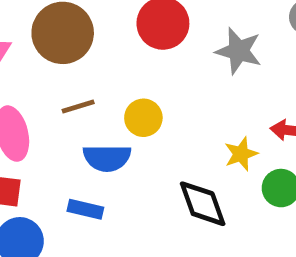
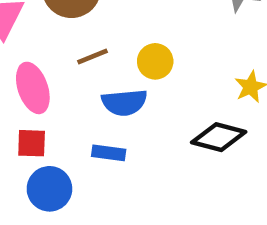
black diamond: (203, 204) -> (219, 137), turned -50

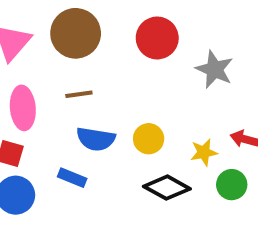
yellow circle: (155, 61) -> (149, 139), moved

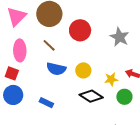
red circle: (157, 38) -> (80, 30), moved
brown line: (79, 94) -> (49, 45), turned 48
blue rectangle: (72, 178) -> (46, 103), moved

